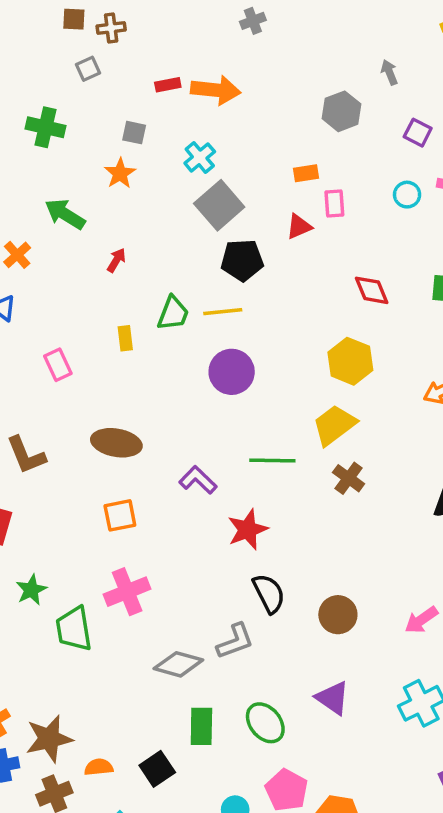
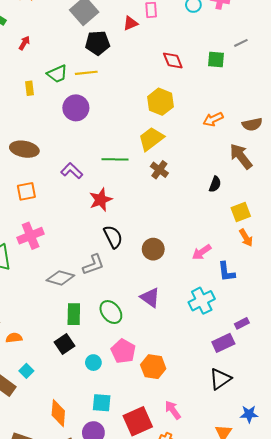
green trapezoid: (173, 313) -> (57, 74), turned 45
purple circle: (232, 372) -> (76, 108), moved
black square: (157, 769) -> (65, 344), moved

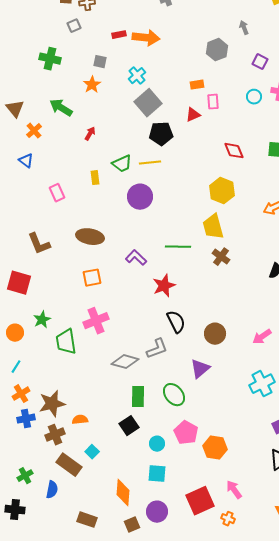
yellow trapezoid: (151, 139) -> (213, 227), turned -68
purple triangle: (150, 298) -> (200, 369), moved, turned 45
cyan square: (102, 403) -> (157, 474), moved

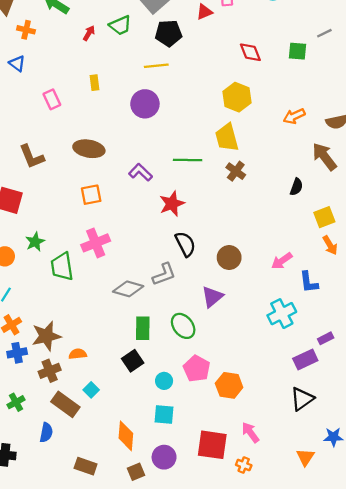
orange cross: (34, 131) -> (26, 30), turned -35
green trapezoid: (122, 164) -> (120, 25), moved
green cross: (25, 476) -> (16, 402), moved
red square: (200, 501) -> (212, 445), turned 32

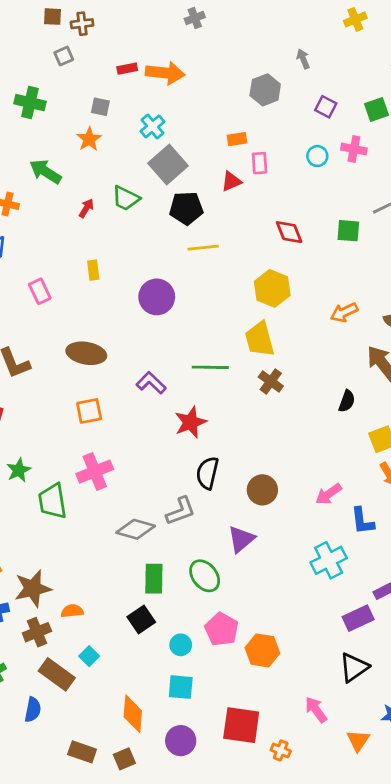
green trapezoid: (120, 25) -> (126, 198), turned 50
yellow line: (156, 66) -> (203, 248), moved
black semicircle: (185, 244) -> (207, 473), turned -140
pink arrow: (250, 432) -> (316, 710), moved
brown square: (136, 472) -> (124, 759), moved

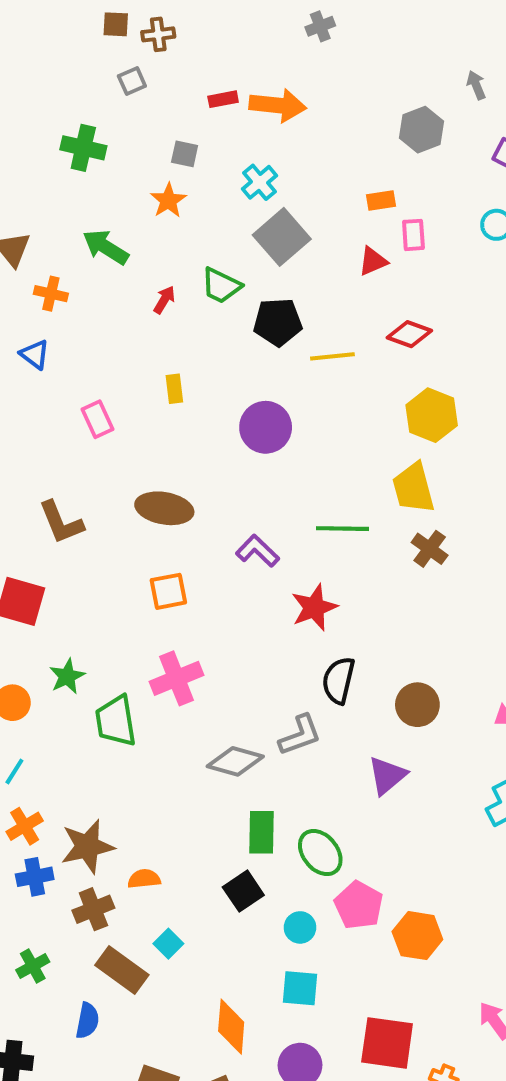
black pentagon: (186, 208) -> (278, 322), moved
red diamond: (289, 232) -> (409, 334), moved, turned -48
green ellipse: (205, 576) -> (320, 853), moved

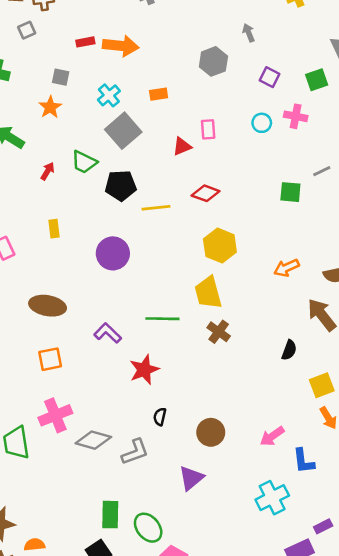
orange rectangle: (381, 200) -> (159, 94), moved
black semicircle: (338, 680) -> (160, 417), size x0.6
gray diamond: (235, 761) -> (93, 440), moved

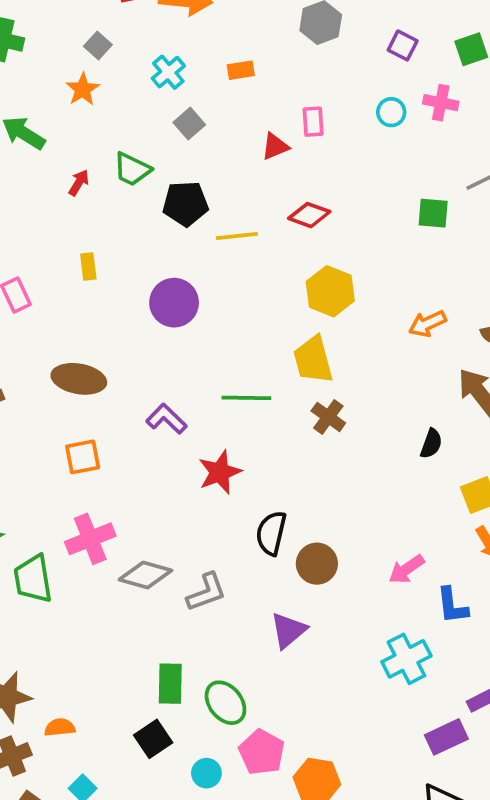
gray square: (61, 77) -> (98, 45), turned 30
gray square: (123, 131) -> (189, 124), size x0.6
black semicircle: (160, 417) -> (271, 533), moved, size x1.6

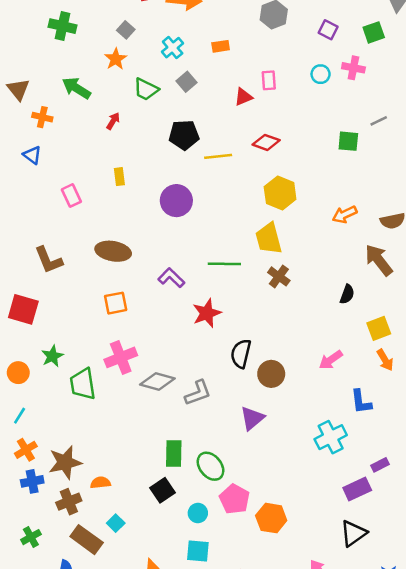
green trapezoid: (132, 169) -> (146, 89), moved
pink arrow: (406, 569) -> (331, 360), moved

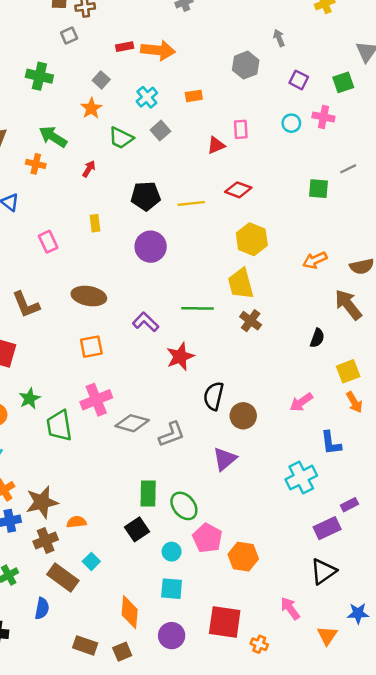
orange cross: (42, 117) -> (36, 164), moved
black pentagon: (184, 135) -> (146, 196), moved

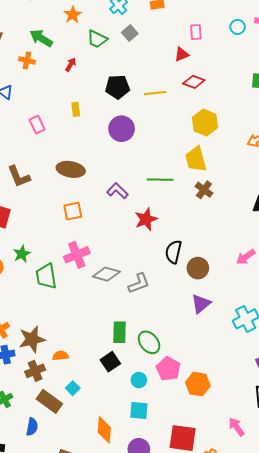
red triangle: (216, 145) -> (182, 54), moved
purple triangle: (225, 459) -> (201, 304), moved

